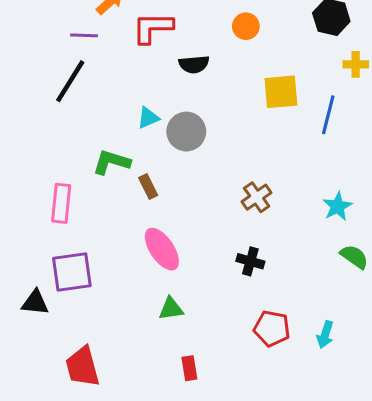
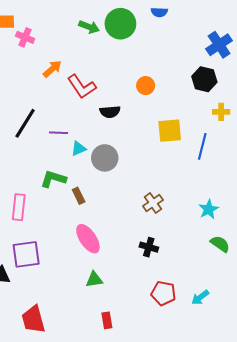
red L-shape: (153, 28) -> (82, 87), turned -124
purple line: (84, 35) -> (59, 133), moved
cyan arrow: (325, 335) -> (200, 297), turned 36

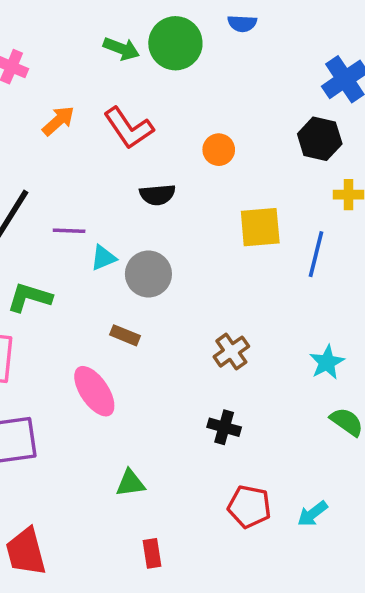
red L-shape: (82, 87) -> (129, 128), moved
green L-shape: (53, 179) -> (29, 297), moved
brown rectangle: (79, 196) -> (125, 335), moved, turned -42
pink ellipse: (88, 239) -> (94, 391), moved

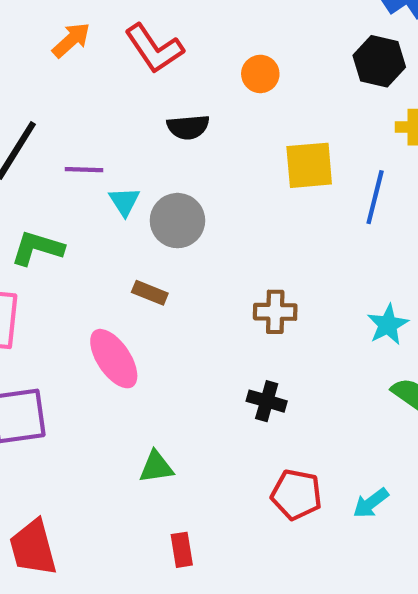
cyan triangle: (103, 258) -> (124, 201), turned -40
brown cross: (231, 352) -> (275, 312), turned 36

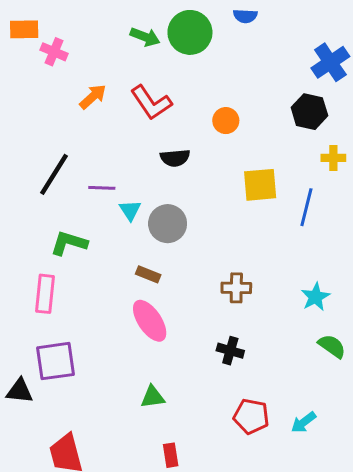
pink ellipse: (114, 359) -> (150, 321), moved

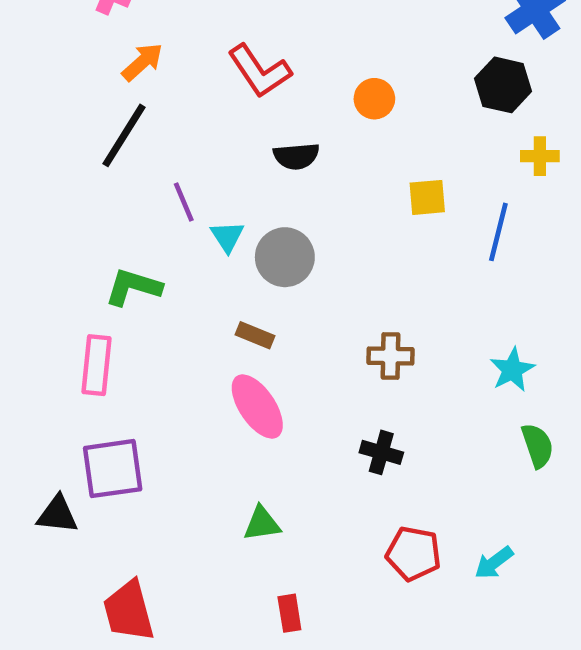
orange arrow: (93, 97) -> (142, 62), moved
black line: (54, 174) -> (124, 135), moved
yellow square: (260, 185) -> (427, 197), size x0.7
purple line: (102, 188) -> (184, 202), turned 65
green semicircle: (332, 346) -> (537, 446), turned 36

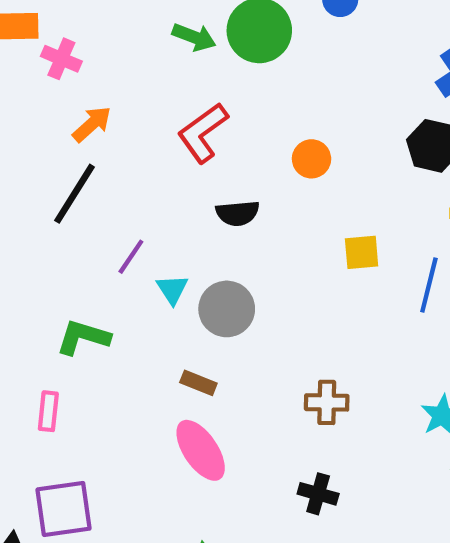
red L-shape: (260, 71) -> (203, 133), turned 88
purple line: (184, 202) -> (131, 257), turned 57
pink rectangle: (96, 365) -> (48, 411), size x0.7

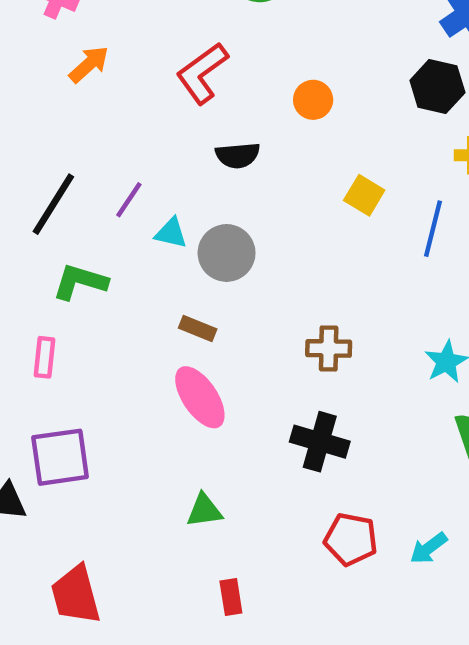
black line: (74, 194) -> (53, 204), moved
yellow square: (362, 252) -> (364, 195), turned 36
cyan triangle: (172, 289) -> (171, 233), turned -44
black cross: (318, 494) -> (320, 442), size x1.4

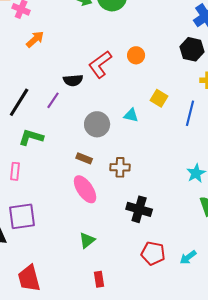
red L-shape: (202, 73) -> (100, 64), moved
black semicircle: (238, 155) -> (73, 80), moved
cyan triangle: (171, 233) -> (131, 115), moved
brown cross: (329, 348) -> (120, 167), moved
green triangle: (204, 510) -> (87, 240), turned -30

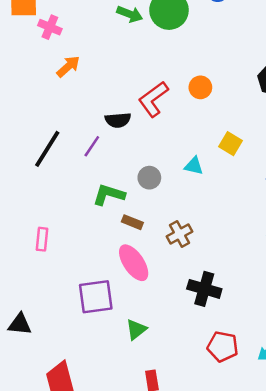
gray circle: (97, 124) -> (149, 178), size x0.7
green L-shape: (31, 137) -> (109, 195), moved
brown cross: (120, 167) -> (179, 234), turned -30
purple square: (22, 216) -> (96, 297), moved

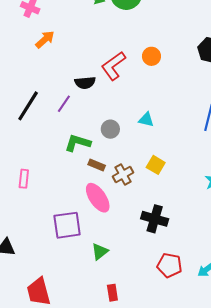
yellow square: (230, 144) -> (156, 165), moved
brown cross: (179, 234) -> (123, 174), moved

